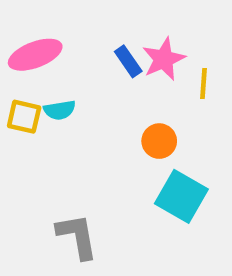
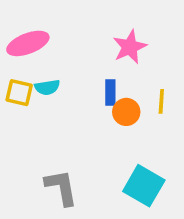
blue rectangle: (128, 61) -> (110, 93), moved, turned 35
yellow line: (203, 83) -> (161, 101), moved
cyan square: (181, 196) -> (144, 186), moved

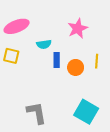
cyan semicircle: (47, 87) -> (44, 44), moved
blue rectangle: (110, 93) -> (57, 60), moved

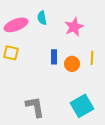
cyan semicircle: (44, 44) -> (42, 18), moved, turned 88
cyan square: (86, 112) -> (82, 106), turned 30

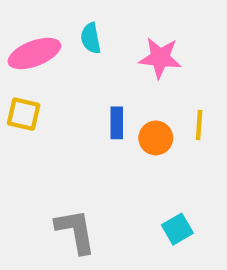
pink star: (74, 27) -> (160, 58), turned 30
cyan square: (82, 106) -> (177, 229), size x0.6

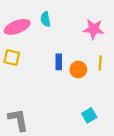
pink star: (160, 58) -> (94, 29), moved
gray L-shape: (76, 231) -> (18, 120), moved

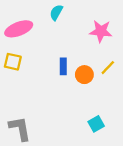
cyan semicircle: (46, 19) -> (56, 12), moved, turned 40
yellow line: (100, 63) -> (108, 68), turned 40

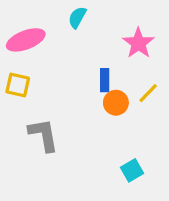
pink star: (101, 31) -> (138, 43), turned 30
blue rectangle: (63, 66) -> (105, 80), moved
gray L-shape: (20, 129) -> (43, 135), moved

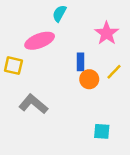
pink ellipse: (26, 40) -> (40, 41), moved
gray L-shape: (43, 135) -> (33, 104), turned -40
cyan square: (132, 170) -> (102, 131), turned 35

